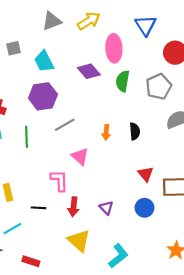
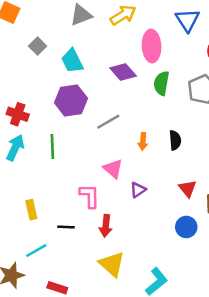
gray square: (13, 48) -> (38, 46), turned -32
gray line: (65, 125) -> (108, 122), moved
purple triangle: (106, 208) -> (138, 190), moved, turned 40

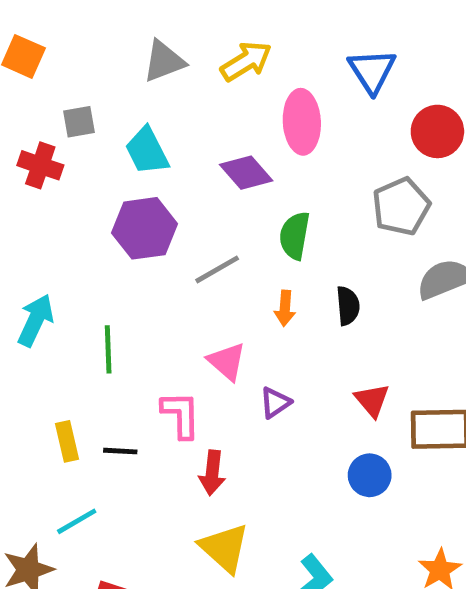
gray square: (38, 46) -> (79, 122), turned 35
green semicircle: (161, 83) -> (295, 236), moved
red cross: (18, 114) -> (40, 165), moved
green line: (52, 146) -> (108, 349), moved
black line: (66, 227) -> (120, 451), moved

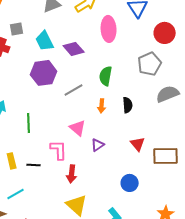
purple diamond: (246, 173) -> (74, 49), moved
blue circle: (370, 475) -> (130, 183), moved

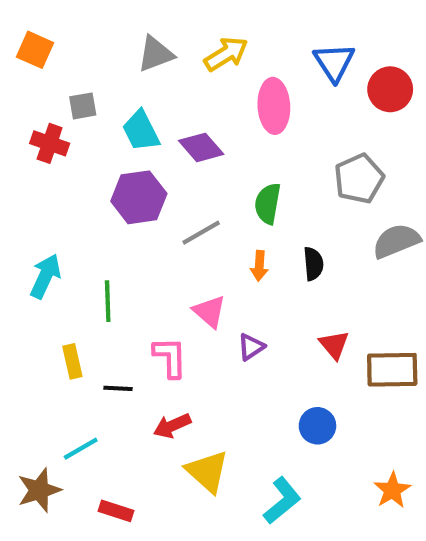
red circle: (165, 33) -> (390, 89), moved
yellow rectangle: (12, 161) -> (72, 361), moved
red arrow: (72, 174) -> (172, 426), moved, turned 60

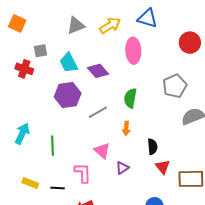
blue triangle: (334, 62) -> (147, 18), moved, turned -40
black semicircle: (313, 264) -> (153, 147), moved
yellow rectangle: (72, 361) -> (30, 183), moved, turned -56

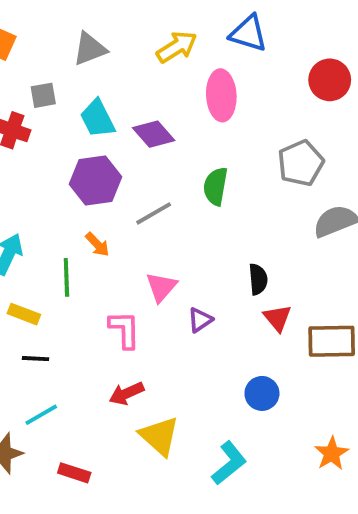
gray triangle: (76, 25) -> (90, 49), moved
orange arrow: (126, 128) -> (97, 244), moved, turned -48
pink triangle: (102, 151) -> (161, 287), turned 30
yellow rectangle: (30, 183) -> (24, 314), moved
black line: (58, 188) -> (35, 359), moved

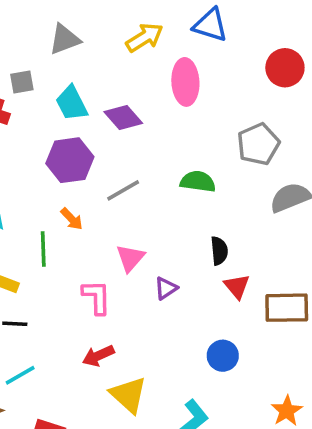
green semicircle: (216, 186) -> (198, 181), moved, turned 88

